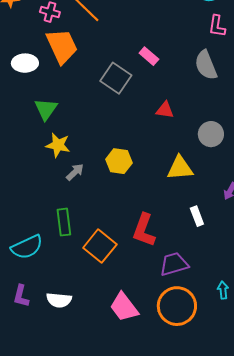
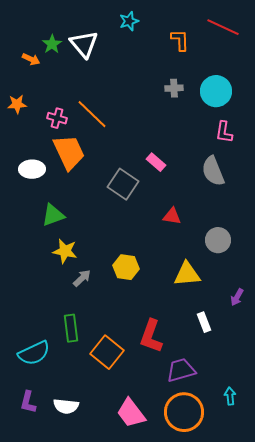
green triangle: (46, 109) -> (53, 215), turned 35

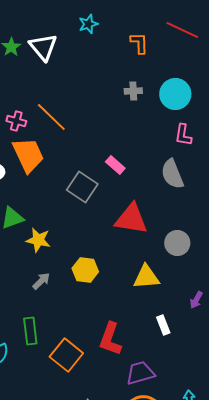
red triangle: (172, 216) -> (131, 219), size x1.8
yellow star: (65, 251) -> (38, 240), moved

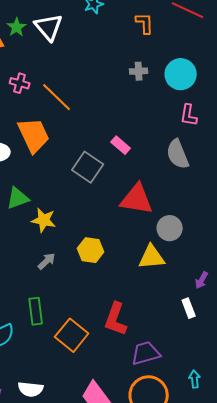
pink cross: (16, 121) -> (20, 83), moved
gray circle: (177, 243) -> (170, 228), moved
white rectangle: (163, 325) -> (189, 308), moved

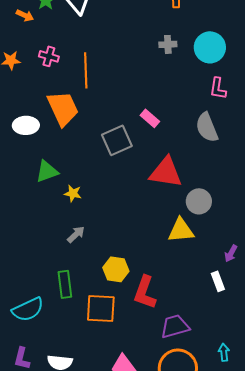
orange line: (57, 97) -> (86, 70), turned 44
gray square: (88, 167) -> (117, 140), turned 32
yellow star: (44, 220) -> (73, 193), size x0.7
yellow hexagon: (91, 250) -> (116, 269), moved
orange square: (72, 335) -> (101, 308), turned -36

